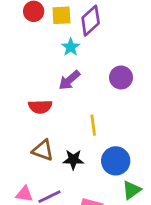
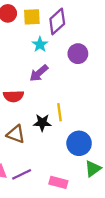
purple circle: (121, 78) -> (78, 54), moved
black star: (73, 160) -> (42, 123), moved

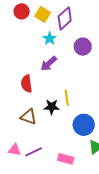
yellow square: (32, 17) -> (43, 14), turned 35
red semicircle: (14, 96) -> (27, 84), turned 84

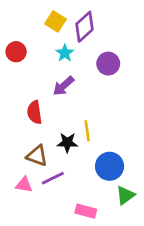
red circle: (22, 11) -> (16, 52), moved
pink triangle: (14, 150) -> (24, 185), moved
purple line: (34, 152) -> (53, 178), moved

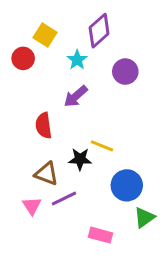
yellow square: (56, 21) -> (45, 35), moved
yellow line: (87, 131) -> (102, 146), turned -60
pink triangle: (24, 185) -> (32, 206), turned 48

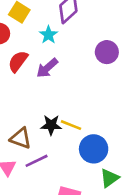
purple circle: (125, 72) -> (107, 52), moved
red semicircle: (44, 126) -> (18, 61), moved, turned 45
yellow line: (102, 146) -> (71, 125), moved

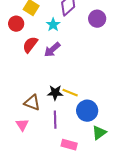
purple circle: (107, 52) -> (97, 19), moved
purple line: (37, 161) -> (55, 120), moved, turned -66

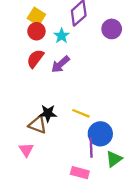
red circle: (16, 24) -> (36, 31), moved
black star: (55, 93) -> (48, 113), moved
purple line: (55, 120) -> (91, 147), moved

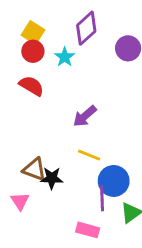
red semicircle: (35, 59) -> (31, 86), turned 84
purple arrow: (60, 64) -> (85, 116), moved
black star: (48, 113) -> (52, 178), moved

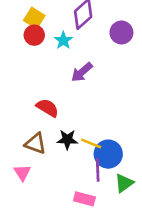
red semicircle: (31, 86) -> (47, 108), moved
purple arrow: (85, 116) -> (82, 72), moved
yellow line: (89, 155) -> (91, 143), moved
black star: (52, 178) -> (67, 139), moved

